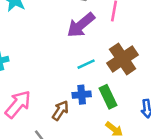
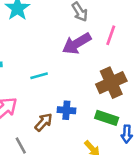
cyan line: (86, 64) -> (39, 76), moved
green rectangle: (108, 97) -> (107, 118), moved, turned -55

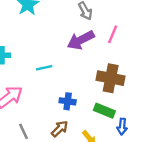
brown cross: (111, 83) -> (111, 78), turned 32
brown arrow: (44, 122) -> (60, 129), moved

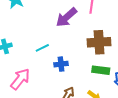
blue cross: (68, 101) -> (61, 64), moved

